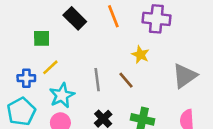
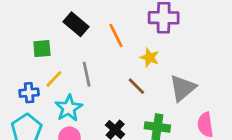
orange line: (113, 16) -> (116, 35), moved
gray triangle: (185, 76) -> (183, 88), moved
gray line: (97, 80) -> (87, 74), moved

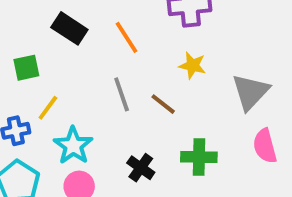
yellow star: (150, 58) -> (192, 65), moved
gray line: (87, 74) -> (122, 94), moved
gray triangle: (183, 88) -> (250, 92), moved

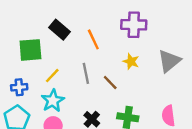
green square: (26, 68) -> (30, 50), size x1.5
gray triangle: (250, 92) -> (169, 61), moved
yellow line: (48, 108) -> (52, 76), moved

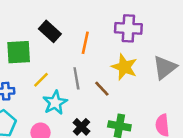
orange line: (93, 39) -> (85, 43), turned 36
yellow star: (131, 61) -> (124, 67), size x1.5
cyan star: (53, 101) -> (55, 103), moved

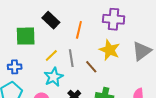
yellow line: (41, 80) -> (51, 55), moved

